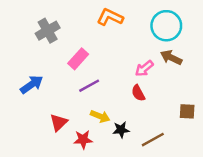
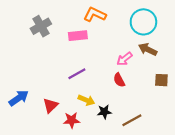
pink rectangle: (78, 59) -> (78, 36), moved, turned 42
blue arrow: (32, 84) -> (19, 98), moved
brown square: (187, 111) -> (161, 80), moved

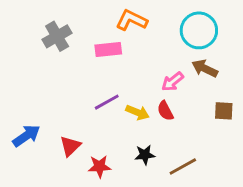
yellow arrow: (86, 100) -> (137, 112), moved

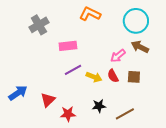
pink rectangle: (108, 49) -> (68, 46), moved
brown square: (224, 111) -> (134, 77), moved

